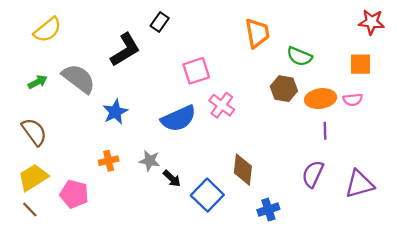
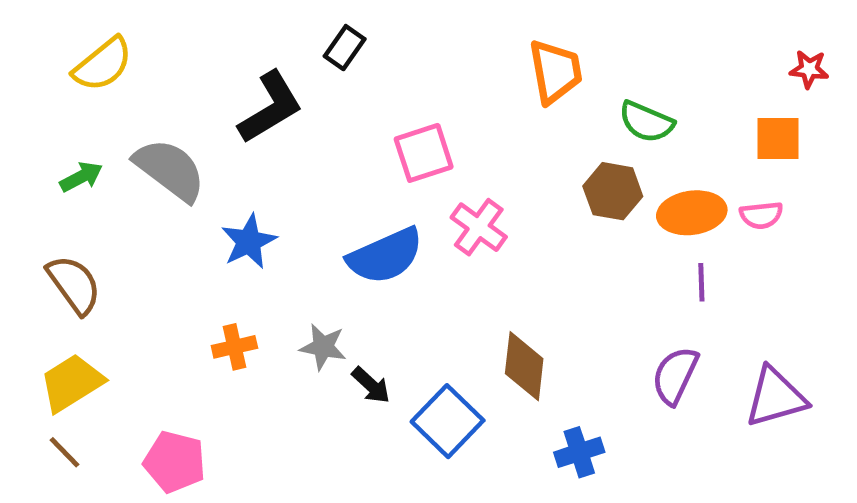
red star: (372, 22) -> (809, 69), moved, size x0.7
pink pentagon: (74, 194) -> (175, 462), moved

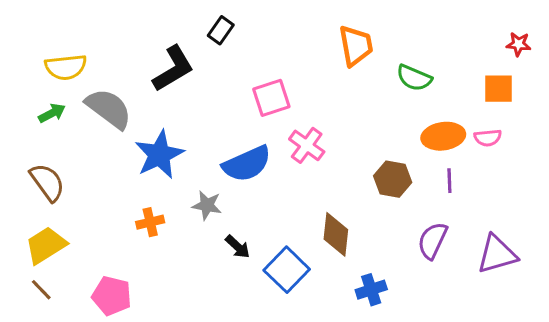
yellow semicircle: (103, 64) -> (66, 67), moved, turned 33
brown hexagon: (613, 191) -> (393, 179), moved
blue star: (249, 242) -> (159, 155), size x1.4
gray star: (323, 347) -> (207, 205), moved

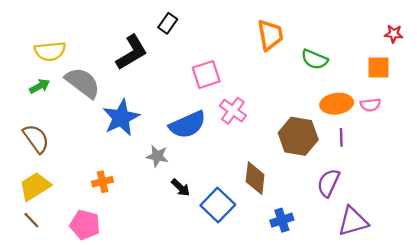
brown hexagon: (393, 179) -> (298, 136), size x1.4
orange cross: (150, 222) -> (102, 182), moved
purple triangle: (497, 254) -> (353, 221), moved

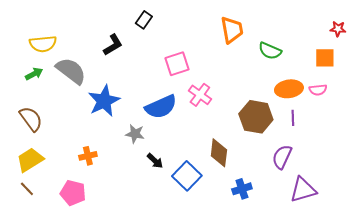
black L-shape: (132, 52) -> (113, 45), size x0.7

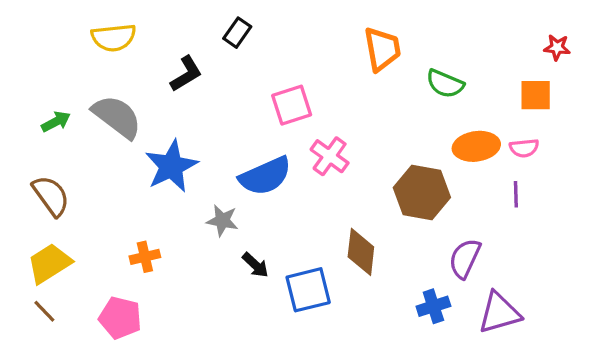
yellow semicircle: (43, 44) -> (114, 38), moved
purple line: (293, 118) -> (516, 194), moved
blue square: (187, 176) -> (308, 290), turned 32
blue cross: (242, 189) -> (433, 306), moved

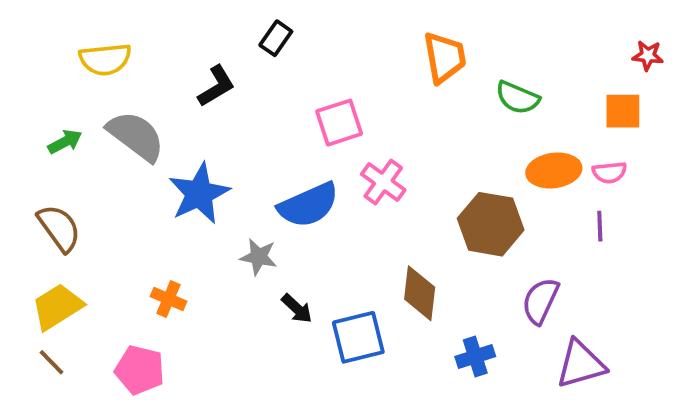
yellow semicircle: (114, 38) -> (105, 59), moved
orange cross: (145, 257) -> (168, 299), turned 36
blue cross: (433, 306) -> (475, 356), moved

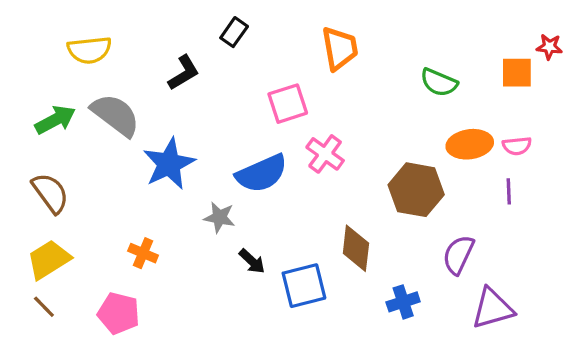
orange trapezoid: (445, 57) -> (340, 48), moved
orange square: (623, 111) -> (517, 73), moved
green arrow: (65, 142) -> (55, 120), size x1.4

